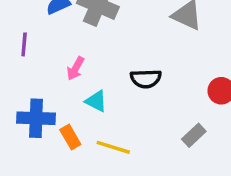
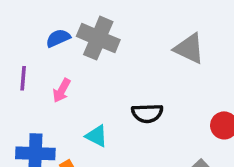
pink arrow: (75, 68) -> (62, 91), moved

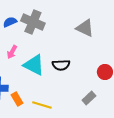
cyan triangle: (97, 136) -> (34, 65), moved, size x1.6

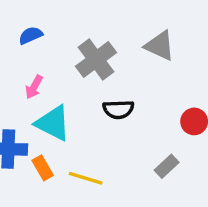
gray cross: (33, 22) -> (96, 59), moved, turned 30
cyan triangle: (34, 65) -> (53, 123), moved

